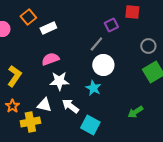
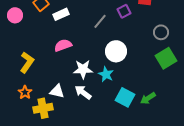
gray line: (96, 44) -> (100, 21), moved
white star: (59, 81) -> (83, 69), moved
cyan square: (90, 125) -> (125, 97), moved

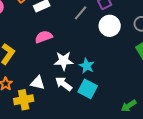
white circle: (116, 51) -> (110, 26), moved
cyan square: (125, 97) -> (88, 89), moved
green arrow: (148, 98) -> (129, 106), moved

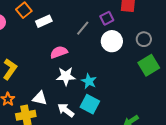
pink semicircle: (44, 37) -> (59, 52), moved
white arrow: (64, 84) -> (66, 110), moved

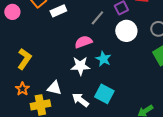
pink semicircle: (59, 52) -> (83, 42), moved
cyan star: (89, 81) -> (103, 59), moved

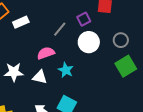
white star: (80, 66) -> (14, 72), moved
white triangle: (54, 88) -> (40, 77), moved

